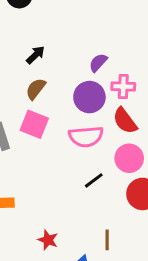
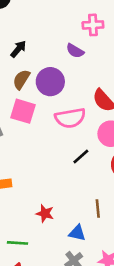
purple semicircle: (98, 63) -> (75, 51), turned -96
pink cross: (123, 86) -> (93, 25), moved
purple circle: (89, 97) -> (50, 82), moved

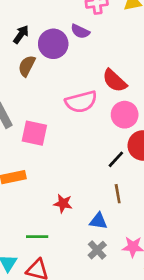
purple circle: (50, 82) -> (53, 44), moved
pink square: (23, 111) -> (34, 133), moved
black line: (81, 157) -> (116, 159), moved

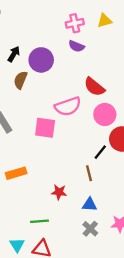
purple semicircle: (80, 31) -> (76, 46), moved
pink square: (34, 133) -> (45, 128), moved
brown line: (118, 194) -> (89, 173), moved

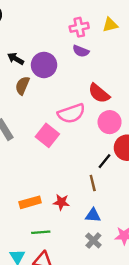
black arrow: (14, 54) -> (16, 59), turned -91
pink square: (45, 128) -> (47, 135), turned 30
orange rectangle: (16, 173) -> (30, 202), moved

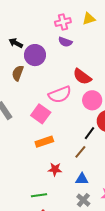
black arrow: (16, 59) -> (16, 43), moved
brown line: (93, 183) -> (80, 152), turned 56
orange rectangle: (30, 202) -> (44, 142), moved

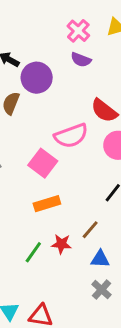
pink cross: (63, 22) -> (78, 31), turned -35
brown line: (80, 152) -> (90, 230), moved
green line: (39, 195) -> (33, 252), moved, turned -49

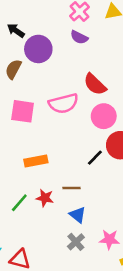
pink square: (43, 163) -> (23, 111), moved, turned -35
brown line: (90, 230) -> (72, 188), turned 42
blue triangle: (100, 259) -> (78, 215), turned 30

